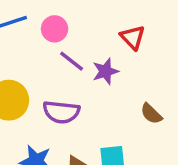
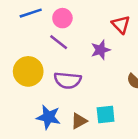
purple line: (72, 61) -> (59, 42), moved

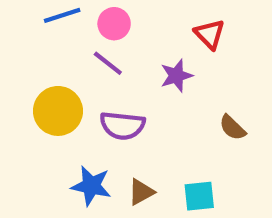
cyan square: (106, 115) -> (199, 196), moved

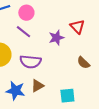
red triangle: (210, 34) -> (77, 27), moved
brown triangle: (141, 192) -> (37, 86), moved

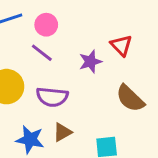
brown semicircle: (83, 63) -> (130, 98), size x1.5

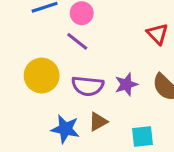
purple star: (90, 62) -> (126, 84), moved

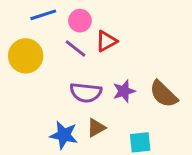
red triangle: (157, 34) -> (106, 41), moved, turned 45
yellow circle: (42, 76) -> (26, 56), moved

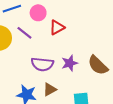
purple line: (76, 49) -> (24, 33), moved

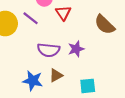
red triangle: (57, 28) -> (63, 13), turned -35
brown semicircle: (98, 65) -> (105, 25), moved

